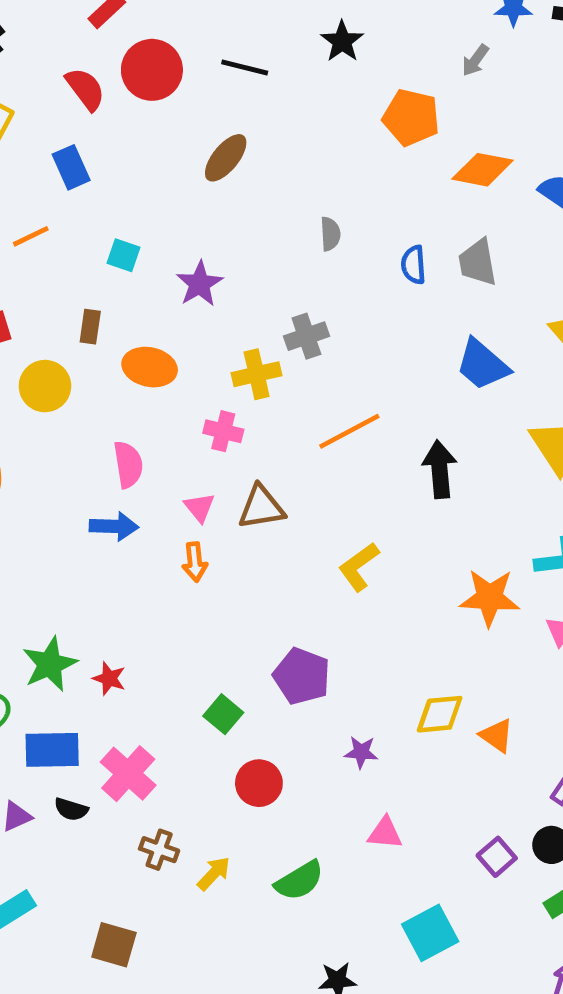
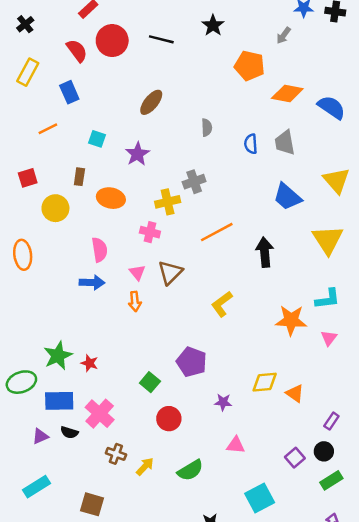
brown ellipse: (226, 158) -> (151, 102), moved
brown triangle: (261, 507) -> (170, 272), turned -36

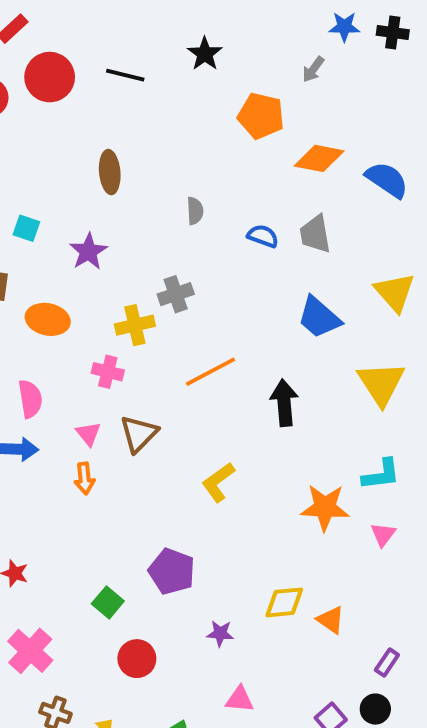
brown ellipse: (151, 102) -> (110, 172), turned -44
blue semicircle: (251, 144) -> (263, 236), turned 114

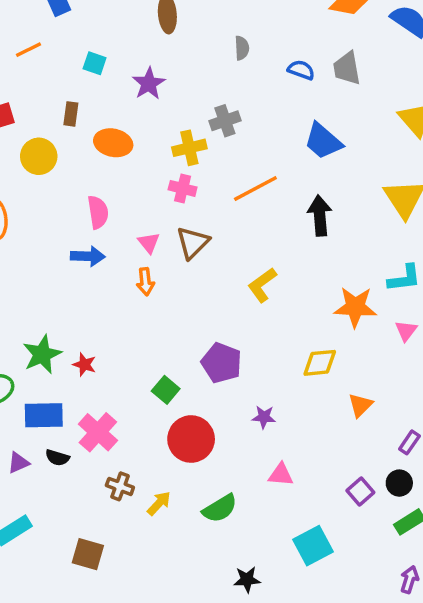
blue trapezoid: (319, 317) -> (323, 141), moved
pink cross: (108, 372) -> (183, 188), moved
yellow diamond: (284, 602) -> (320, 363), moved
orange triangle: (331, 620) -> (360, 405), turned 40
red circle: (137, 659) -> (191, 439), size x1.4

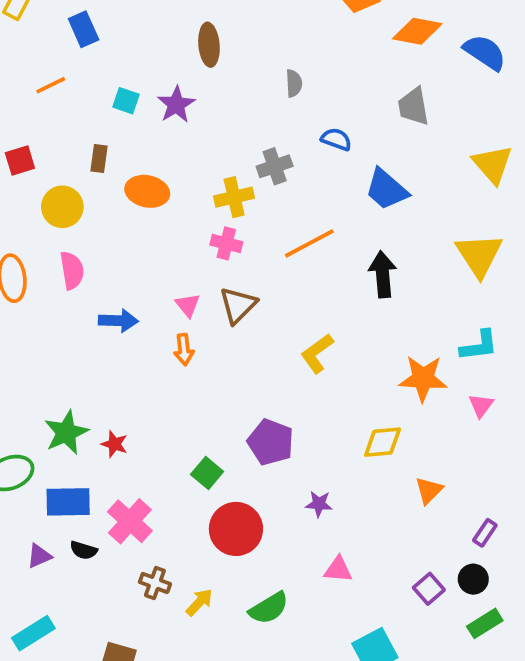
blue semicircle: (301, 70) -> (336, 139), moved
purple star: (149, 84) -> (176, 105), moved
pink semicircle: (98, 212) -> (72, 270), moved

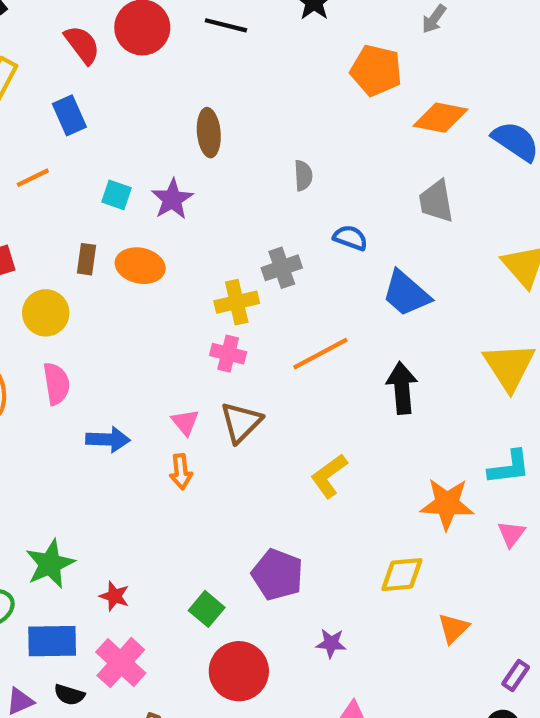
orange ellipse: (147, 191) -> (140, 266), moved
red star: (114, 444) -> (114, 596), moved

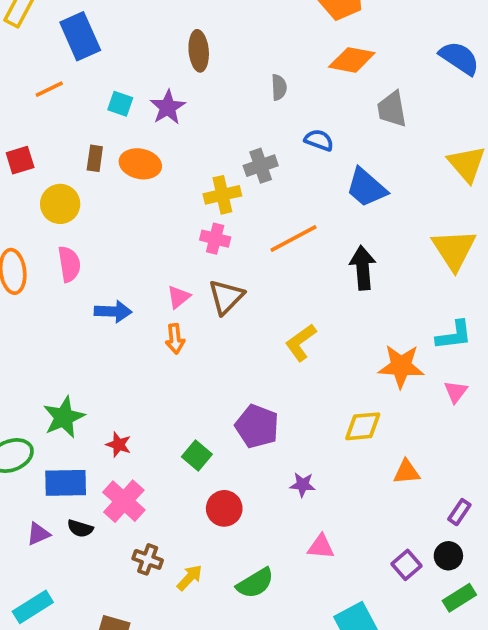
blue rectangle: (69, 115) -> (80, 36), size x1.4
orange diamond: (441, 118) -> (352, 60), moved
pink triangle: (185, 422) -> (179, 297), turned 30
orange triangle: (453, 628) -> (407, 472), turned 40
red circle: (239, 671) -> (224, 508), size x0.7

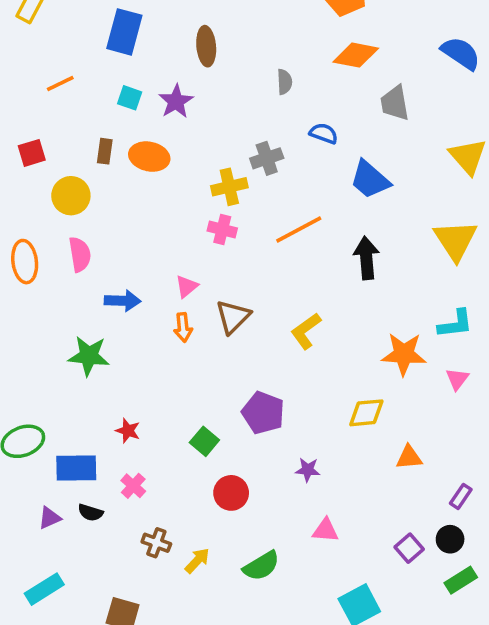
blue rectangle: (80, 36) -> (124, 32), moved, turned 39
brown triangle: (226, 297) -> (233, 317), moved
green star: (64, 417) -> (89, 356), moved, turned 30
pink cross: (124, 501) -> (133, 486), size x0.6

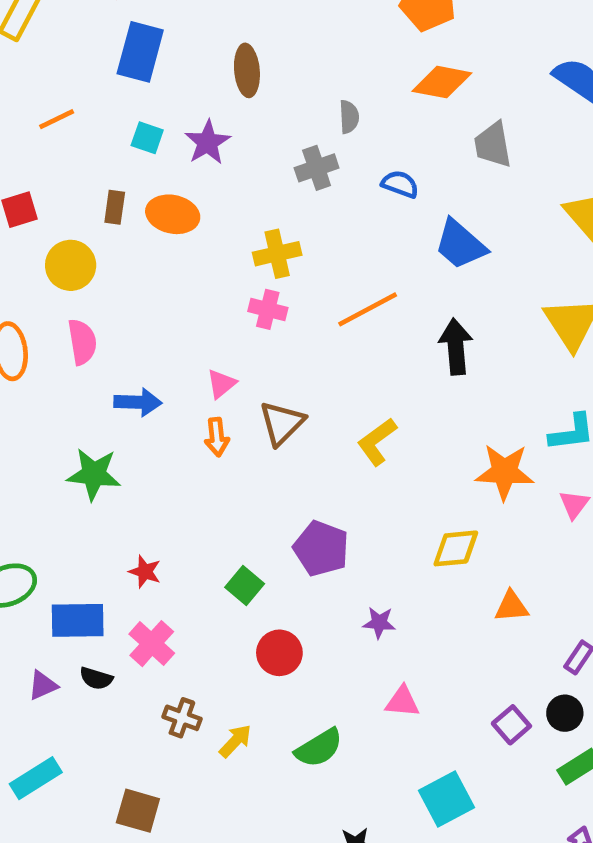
gray cross: (267, 158) -> (317, 168), moved
pink cross: (133, 486) -> (152, 644), size x1.4

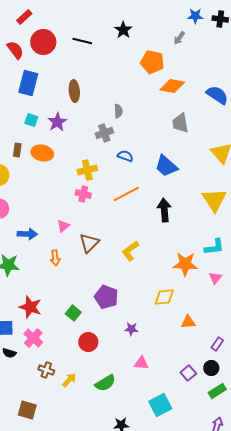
orange diamond: (442, 82) -> (172, 86), moved
blue semicircle: (400, 184) -> (125, 156), moved
orange arrow: (217, 437) -> (55, 258), moved
red star: (145, 572) -> (30, 307), size x1.6

